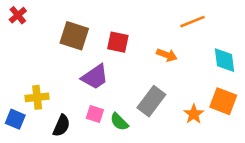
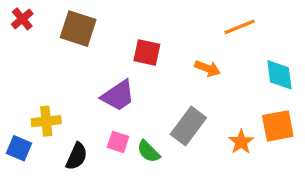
brown square: (74, 36) -> (78, 29), moved
orange square: (223, 101) -> (278, 126), turned -32

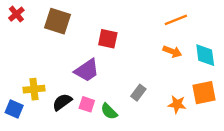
orange arrow: (208, 68) -> (172, 52), moved
gray rectangle: (188, 126) -> (138, 93), size x0.6
orange star: (241, 142) -> (177, 104), turned -30
black semicircle: (77, 156) -> (62, 102), moved, turned -150

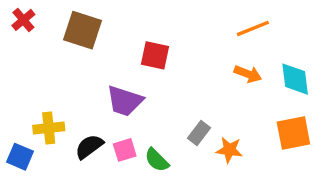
purple trapezoid: (87, 70) -> (125, 101), turned 52
pink square: (87, 104) -> (125, 150), turned -35
orange star: (177, 104) -> (229, 150), moved

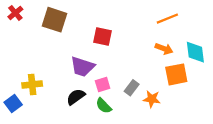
orange square: (293, 133) -> (176, 74), moved
black semicircle: (89, 147) -> (76, 97), moved
pink square: (125, 150) -> (103, 84), moved
blue square: (20, 157) -> (13, 104), turned 30

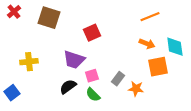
red square: (103, 36) -> (92, 33), turned -36
yellow cross: (32, 84) -> (29, 62), moved

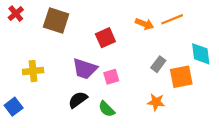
orange arrow: (147, 44) -> (145, 24), moved
pink square: (92, 76) -> (111, 77), moved
gray rectangle: (118, 79) -> (158, 64), moved

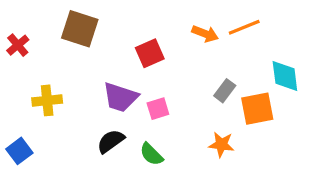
red cross: (16, 14) -> (18, 45), moved

